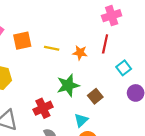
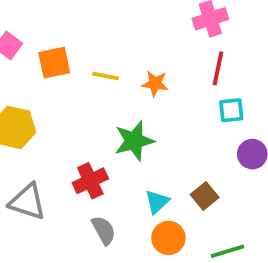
red line: (105, 44) -> (218, 68), moved
cyan square: (124, 68) -> (231, 110), turned 32
brown square: (95, 96) -> (205, 196), moved

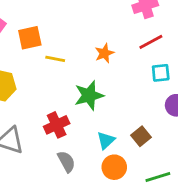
red line: (218, 68) -> (151, 42), turned 50
yellow line: (106, 76) -> (55, 59), moved
orange star: (155, 84) -> (104, 53), turned -30

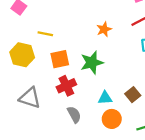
orange square: (30, 38) -> (60, 59), moved
yellow line: (55, 59) -> (45, 34), moved
cyan triangle: (106, 140) -> (105, 98), turned 40

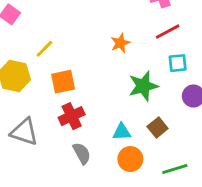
yellow line: (45, 34) -> (44, 49), turned -56
green star: (92, 63) -> (143, 86), moved

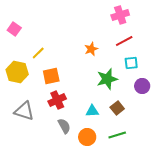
orange circle: (130, 159) -> (87, 137), moved
green line: (175, 169) -> (117, 135), moved

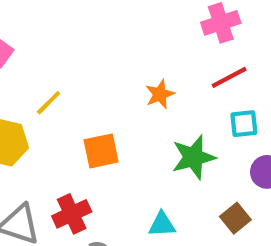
orange square: (51, 76) -> (101, 151), moved
red cross: (57, 100) -> (72, 214), moved
brown square: (117, 108) -> (235, 218), moved

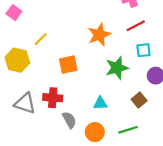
orange star: (160, 94) -> (99, 35), size x1.5
red cross: (72, 214) -> (53, 98), turned 30

